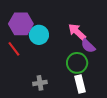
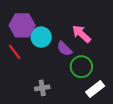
purple semicircle: (88, 46) -> (64, 49), moved
white rectangle: (80, 84) -> (95, 89), moved, turned 66

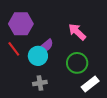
cyan circle: (41, 37) -> (38, 56), moved
purple semicircle: (64, 49) -> (46, 46), moved, turned -84

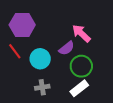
purple semicircle: (46, 46) -> (67, 48), moved
white rectangle: (90, 84) -> (79, 88), moved

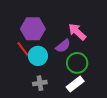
purple hexagon: (22, 25) -> (33, 29), moved
red line: (15, 51) -> (23, 49), moved

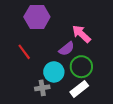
purple hexagon: (33, 29) -> (37, 17), moved
cyan circle: (38, 56) -> (54, 72), moved

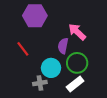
purple semicircle: (67, 49) -> (63, 46), turned 140

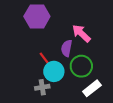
red line: (23, 49) -> (45, 60), moved
white rectangle: (75, 84) -> (92, 88), moved

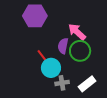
green circle: (81, 66) -> (80, 51), moved
gray cross: (42, 87) -> (62, 83), moved

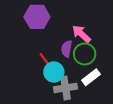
gray cross: (62, 83) -> (66, 88), size x1.5
white rectangle: (87, 84) -> (91, 77), moved

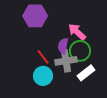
cyan circle: (54, 72) -> (43, 76), moved
gray cross: (66, 88) -> (66, 61), moved

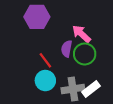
gray cross: (66, 61) -> (73, 89), moved
white rectangle: (86, 73) -> (91, 89), moved

